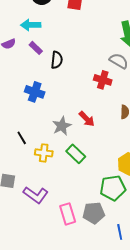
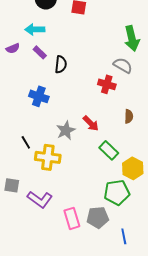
yellow cross: (44, 153) -> (48, 157), size x1.4
green rectangle: (76, 154) -> (109, 150), moved

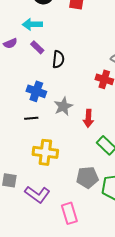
red arrow: (91, 123) -> (88, 118), turned 48
gray star: (66, 130) -> (63, 106), moved
black line: (26, 142) -> (31, 118), moved, turned -64
gray pentagon: (98, 217) -> (87, 177), moved

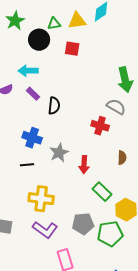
purple L-shape: (37, 194) -> (45, 230), moved

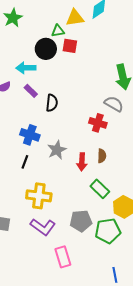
green triangle: (54, 24) -> (58, 31), moved
black circle: (39, 40) -> (46, 49), moved
brown semicircle: (122, 158) -> (102, 156), moved
black line: (27, 165) -> (25, 162), turned -64

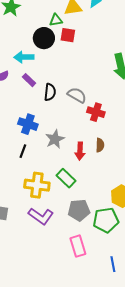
gray semicircle: (114, 104) -> (77, 95), moved
green rectangle: (100, 189) -> (66, 178), moved
pink rectangle: (63, 257) -> (78, 246), moved

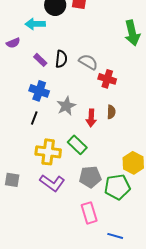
purple rectangle: (29, 80) -> (40, 60), moved
blue line: (113, 264) -> (115, 236), moved, turned -63

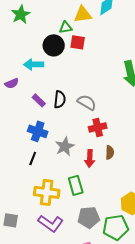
red cross: (107, 79) -> (98, 127), moved, turned -30
green rectangle: (77, 145) -> (76, 185), turned 30

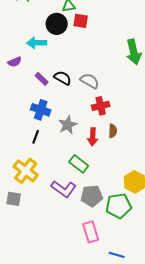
black semicircle: (60, 99) -> (63, 78), turned -66
green rectangle: (76, 185) -> (79, 164), turned -36
yellow cross: (47, 192) -> (26, 171), moved, turned 30
purple L-shape: (51, 223) -> (64, 189), moved

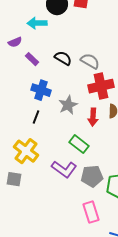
purple rectangle: (42, 79) -> (32, 59), moved
red cross: (101, 106) -> (101, 86), size x1.4

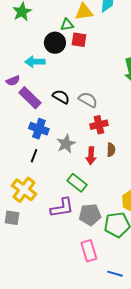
purple rectangle: (32, 59) -> (30, 98), size x1.6
red cross: (101, 86) -> (99, 125), size x0.7
purple L-shape: (64, 169) -> (62, 208), turned -45

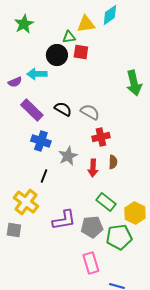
purple semicircle: (13, 81) -> (15, 82), moved
black line: (34, 156) -> (44, 176), moved
green rectangle: (77, 183) -> (106, 202), moved

